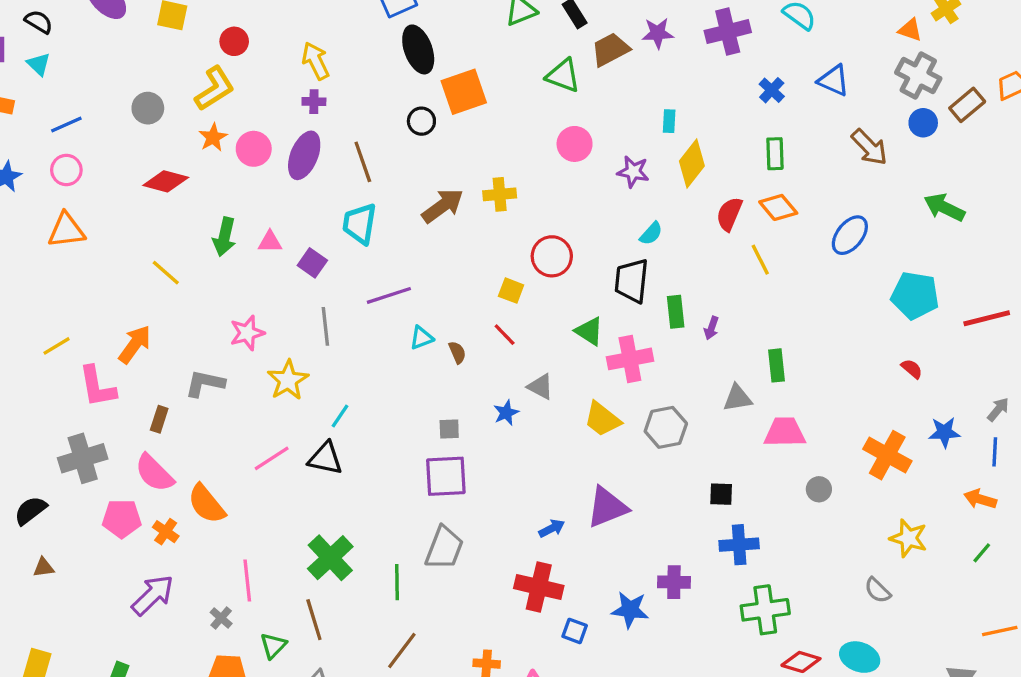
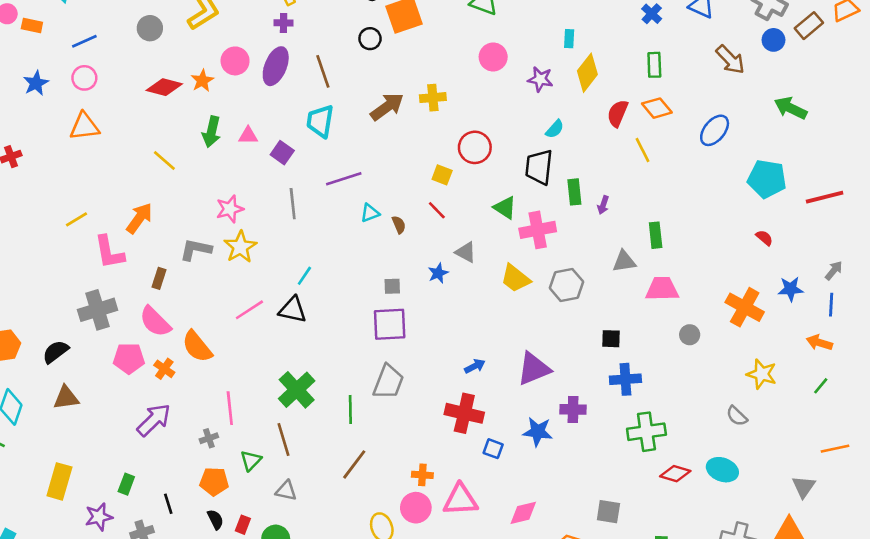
orange star: (213, 137) -> (202, 81), moved
yellow star: (288, 380) -> (240, 247), moved
purple triangle: (607, 507) -> (534, 369), moved
brown triangle: (44, 567) -> (66, 398), size x1.5
gray cross: (221, 618) -> (209, 438), turned 30

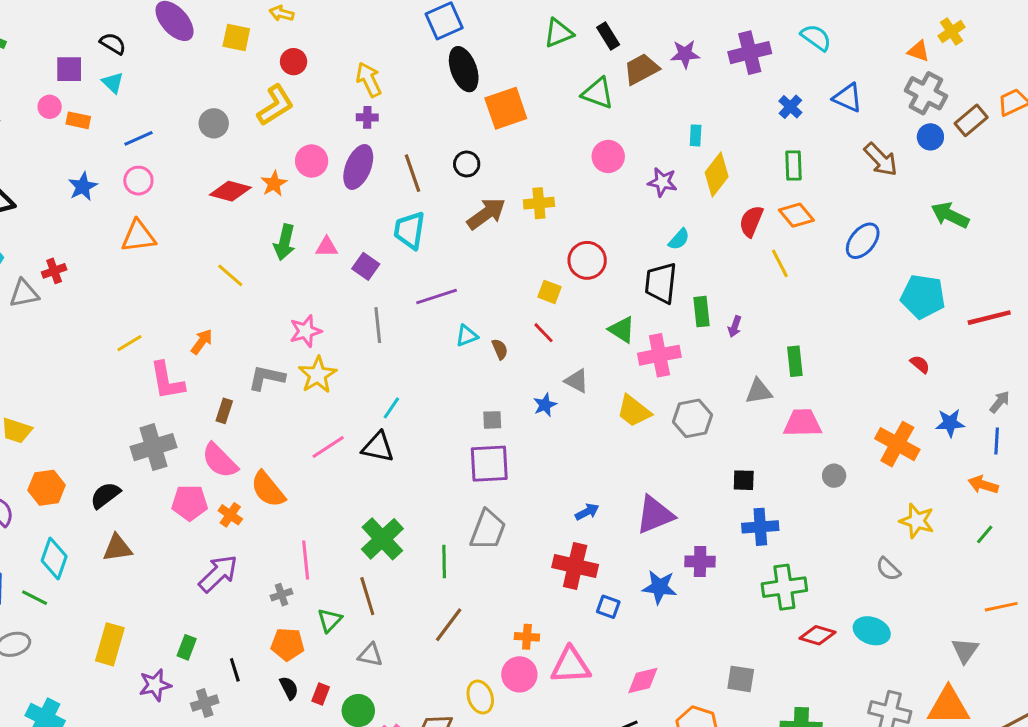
black circle: (370, 39) -> (467, 164), moved
orange arrow: (139, 218) -> (202, 342), size x0.7

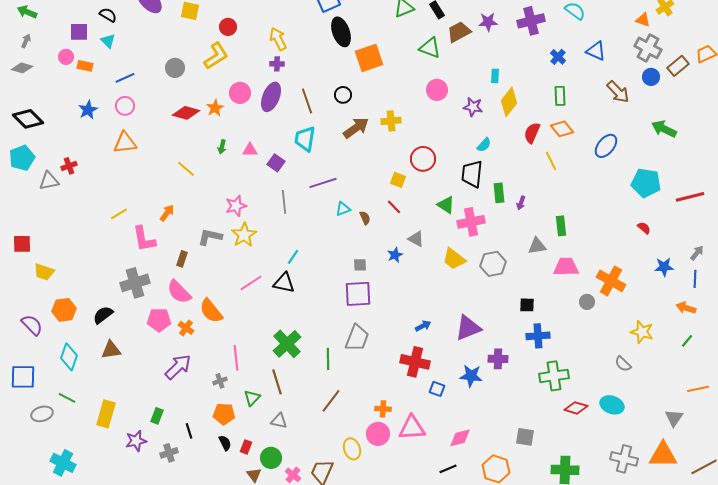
green arrow: (284, 242) -> (222, 147), size x0.6
orange cross: (897, 444) -> (611, 281), moved
green line: (35, 598) -> (67, 398), moved

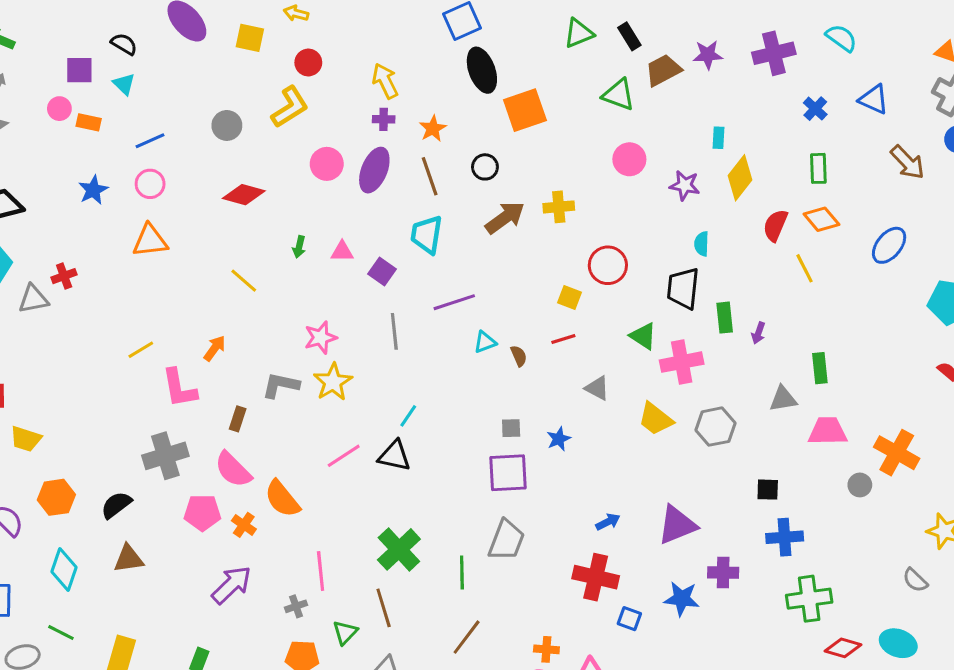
orange star: (215, 108) -> (433, 129), moved
cyan semicircle: (484, 145) -> (702, 244), turned 140
red line: (394, 207) -> (563, 339), turned -63
blue star: (395, 255) -> (559, 439), moved

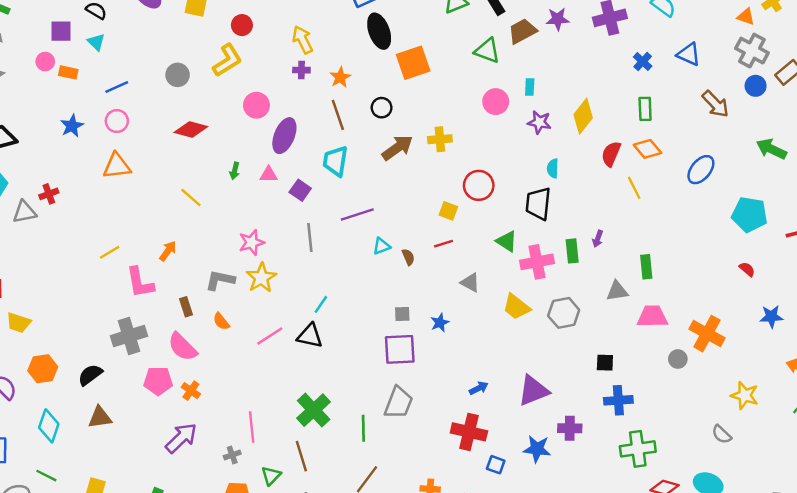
cyan rectangle: (718, 138) -> (530, 87), moved
purple ellipse: (374, 170) -> (284, 136), moved
green rectangle: (725, 318) -> (572, 251), moved
brown rectangle: (238, 419) -> (186, 307), turned -36
orange semicircle: (282, 499) -> (221, 321), moved, size x0.6

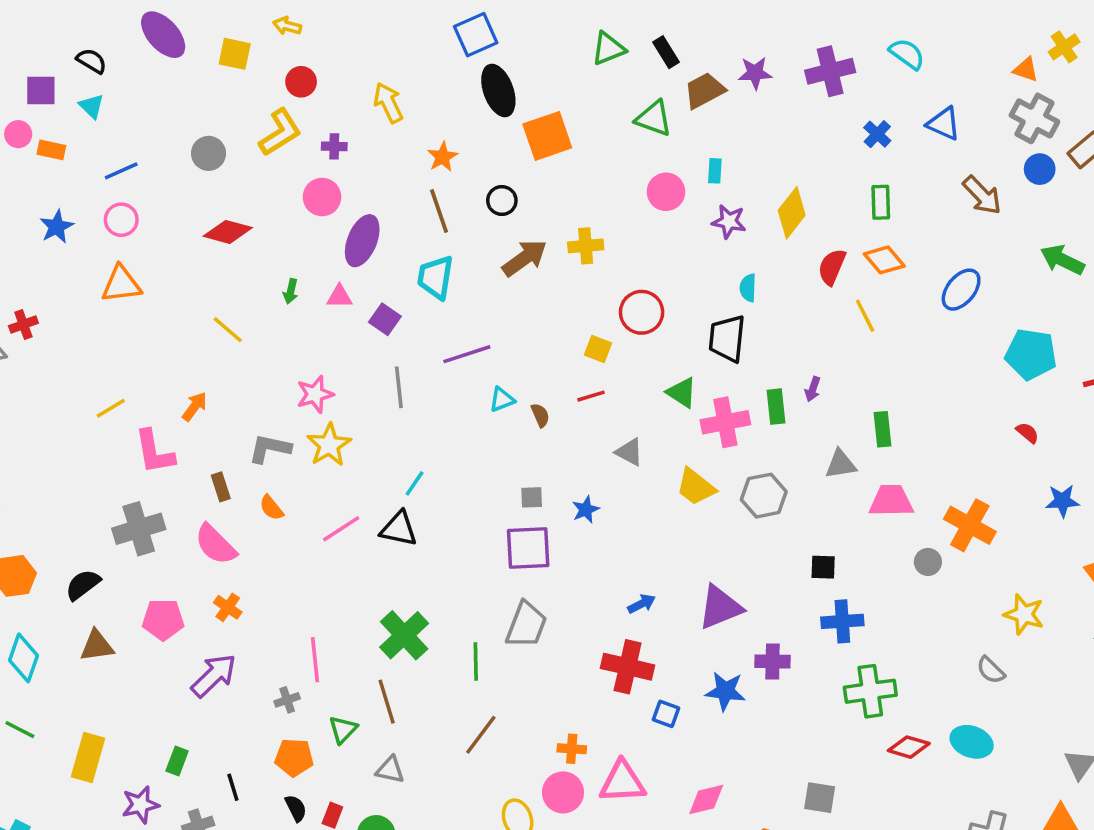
purple cross: (301, 70) -> (334, 146), moved
pink pentagon: (158, 381) -> (163, 620), moved

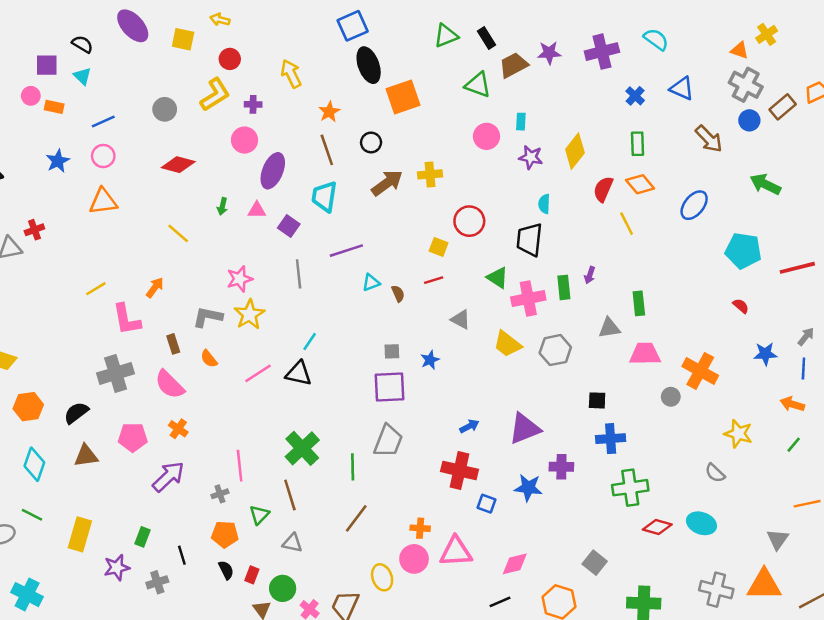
gray square: (820, 798) -> (595, 563), turned 30

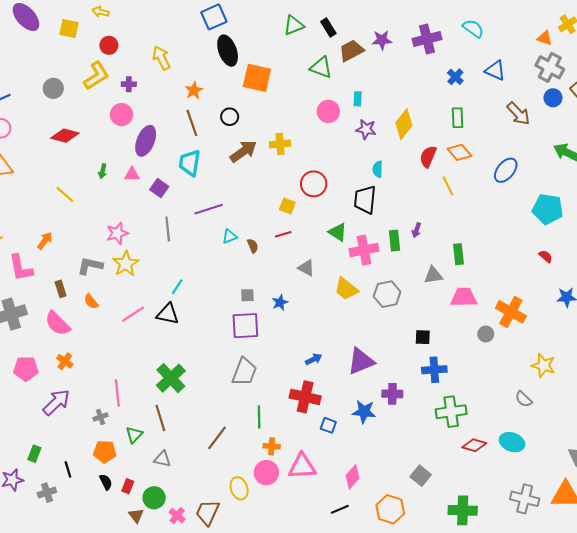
orange square: (403, 97) -> (257, 78), turned 32
green line: (353, 467) -> (259, 417), moved
pink diamond: (515, 564) -> (352, 477), turned -35

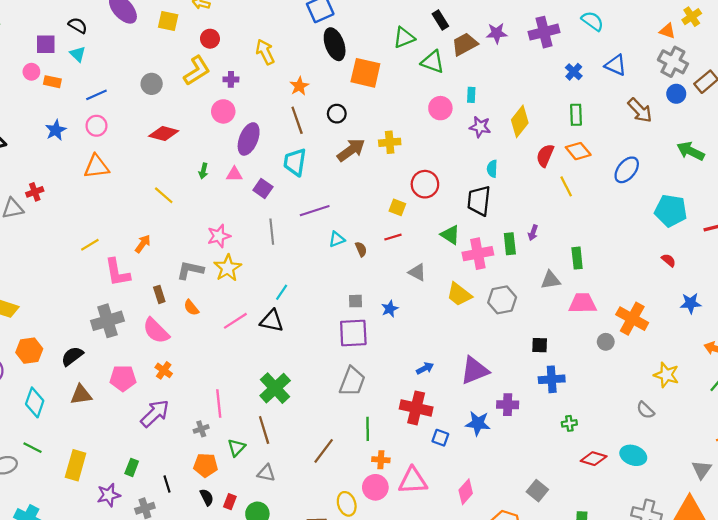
green triangle: (294, 25) -> (404, 38), moved
green cross: (451, 412) -> (569, 423), size x0.5

